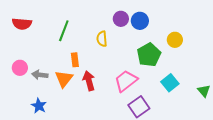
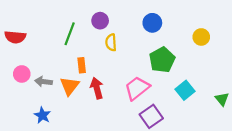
purple circle: (121, 19) -> (100, 21), moved
red semicircle: (22, 24) -> (15, 37), moved
yellow circle: (175, 40) -> (201, 37), moved

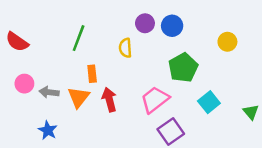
purple circle: (100, 21) -> (145, 23), moved
red semicircle: (15, 37) -> (17, 42), turned 30

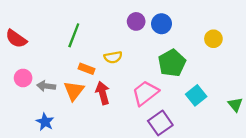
yellow semicircle: (125, 48) -> (113, 57), moved, turned -96
orange rectangle: (92, 74) -> (87, 69), turned -63

